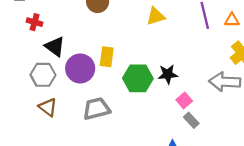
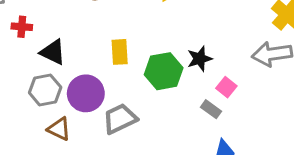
purple circle: (80, 68) -> (86, 93), moved
gray rectangle: (191, 120) -> (211, 109), moved

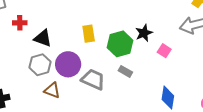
gray rectangle: (211, 109) -> (125, 71), moved
gray trapezoid: (120, 119) -> (93, 79), turned 55

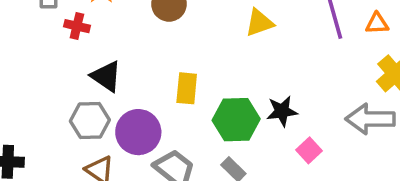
red cross: (20, 23) -> (77, 26), moved

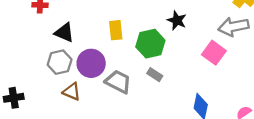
black star: (282, 111) -> (177, 20), moved, turned -30
pink square: (309, 150) -> (214, 53), moved, size x1.5

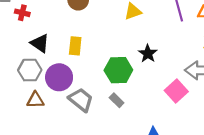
yellow rectangle: (116, 30) -> (75, 46), moved
brown triangle: (72, 92) -> (35, 100), turned -36

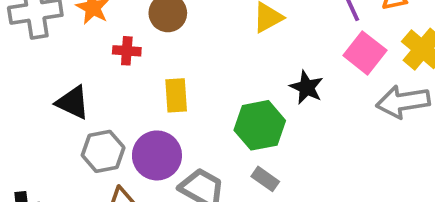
red cross: (22, 13) -> (127, 51), moved
black triangle: (40, 43) -> (73, 102), moved
pink square: (176, 91) -> (365, 53), moved

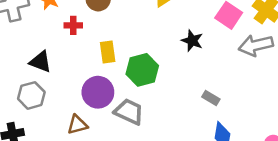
green hexagon: (260, 125) -> (142, 70), moved
gray hexagon: (103, 151) -> (31, 95), moved
gray rectangle: (265, 179) -> (211, 98), moved

